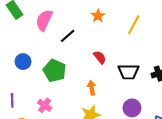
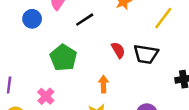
blue circle: (23, 62) -> (32, 19), moved
black trapezoid: (128, 72) -> (146, 54), moved

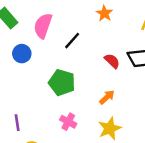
orange arrow: (103, 84) -> (107, 97), turned 63
pink cross: (46, 96) -> (68, 122), moved

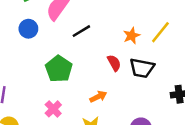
orange star: (104, 13) -> (132, 36), moved

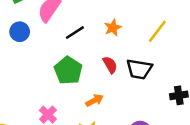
orange star: (132, 36) -> (113, 28), moved
green pentagon: (59, 69) -> (68, 70), moved

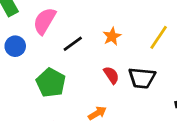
green pentagon: (68, 70) -> (51, 83), moved

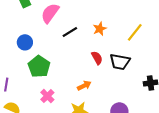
blue circle: (15, 46) -> (25, 42), moved
green pentagon: (51, 83) -> (39, 67), moved

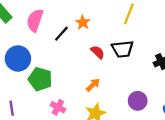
orange star: (100, 29) -> (83, 22), moved
blue circle: (25, 42) -> (18, 58), size x1.5

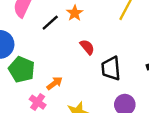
black trapezoid: (123, 49) -> (111, 68), moved, turned 85
orange arrow: (93, 85) -> (55, 83), moved

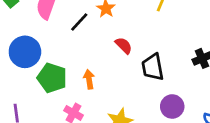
orange arrow: (55, 83) -> (89, 79), moved, turned -56

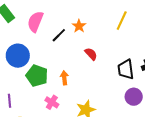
black trapezoid: (153, 67) -> (126, 69), moved
purple circle: (172, 107) -> (134, 97), moved

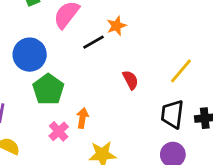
yellow line: (122, 21) -> (181, 71), moved
orange star: (79, 26) -> (116, 26), moved
orange arrow: (64, 78) -> (82, 118), moved

